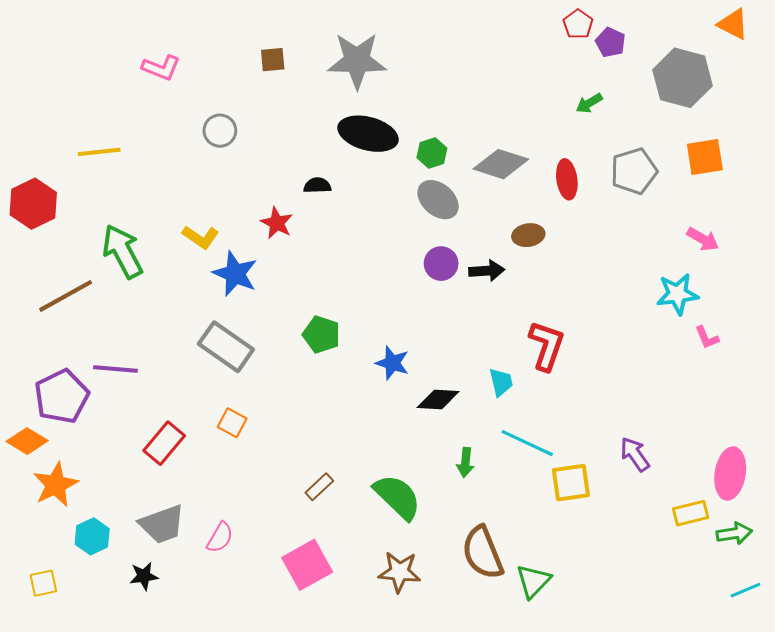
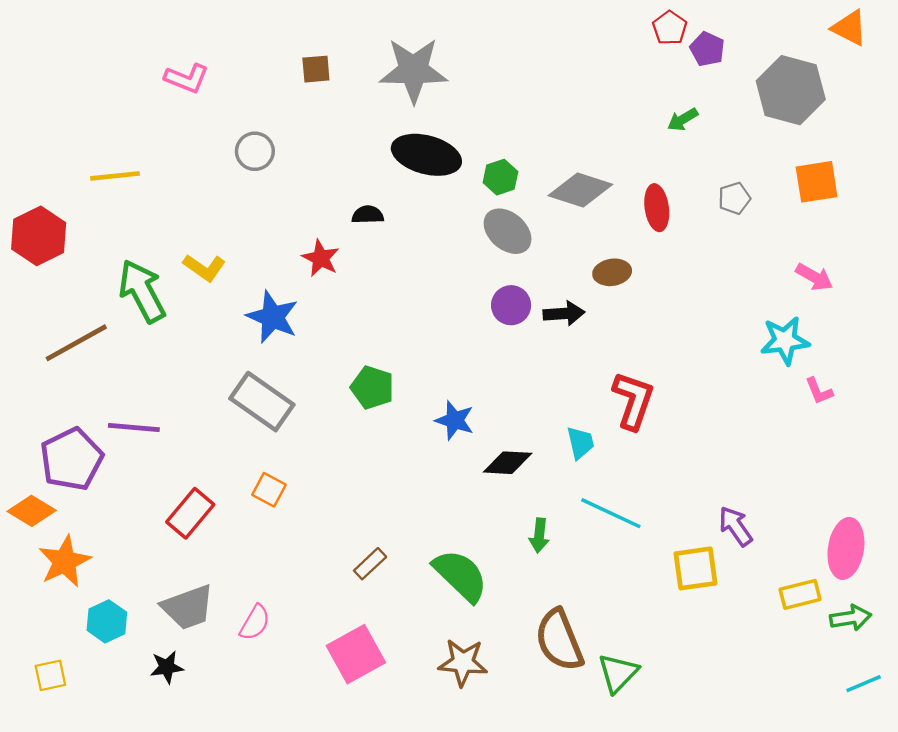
gray pentagon: (634, 171) -> (734, 198), size x0.6
yellow L-shape: (201, 237) -> (204, 268), moved
yellow square: (571, 483) -> (696, 568), moved

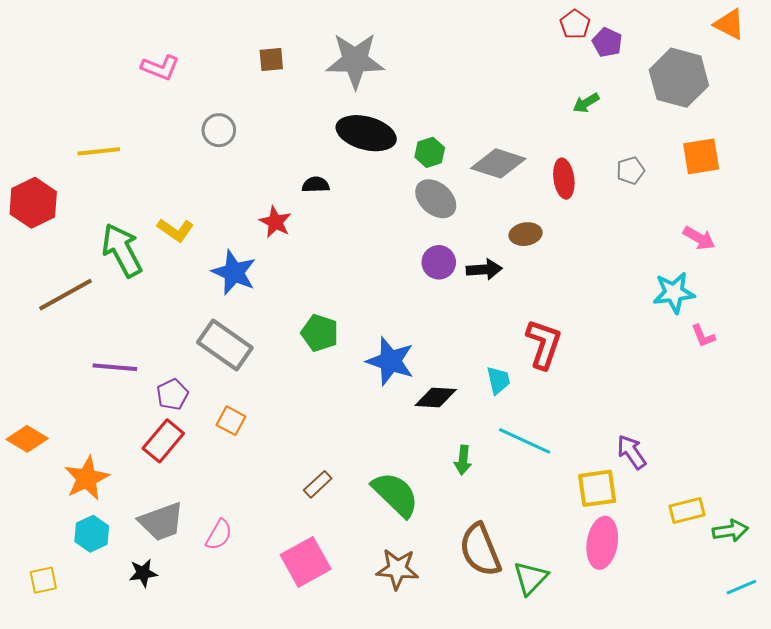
blue star: (455, 420) -> (390, 361), size x1.4
purple pentagon: (72, 459) -> (172, 394), moved, size x0.6
pink ellipse: (846, 548) -> (602, 543), moved
orange star: (65, 561) -> (87, 478), moved

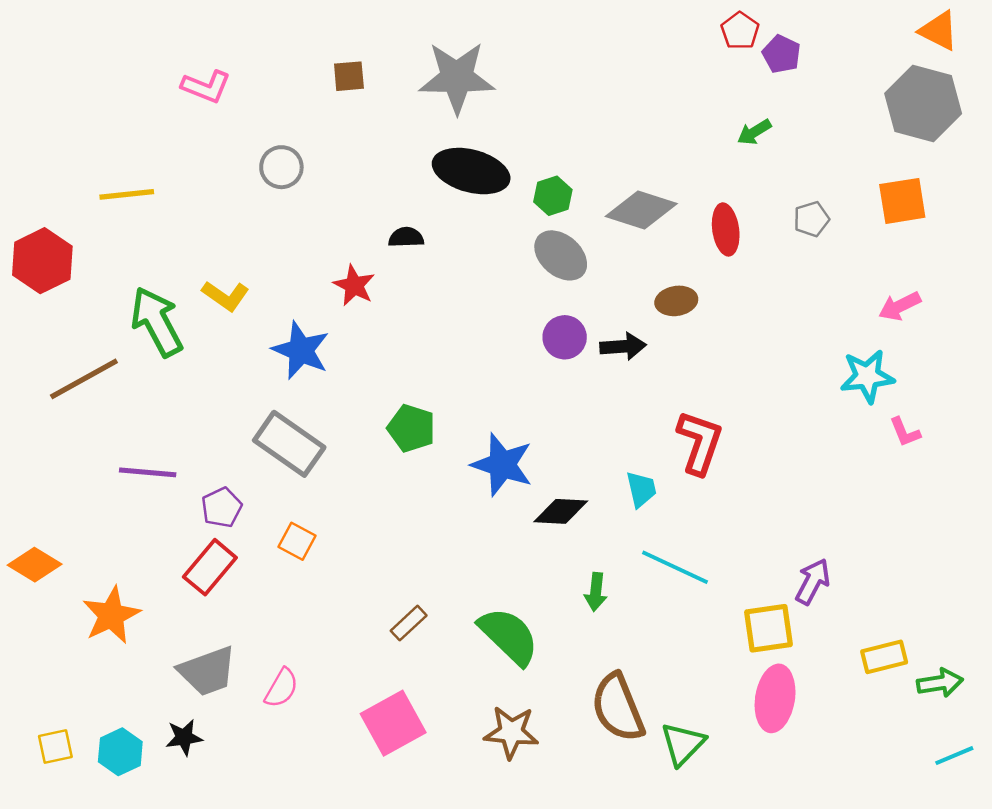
gray hexagon: (679, 78) -> (923, 103), moved
pink arrow: (699, 238) -> (900, 306), turned 124
purple arrow: (631, 452) -> (813, 582), turned 63
cyan hexagon: (92, 534) -> (120, 752), moved

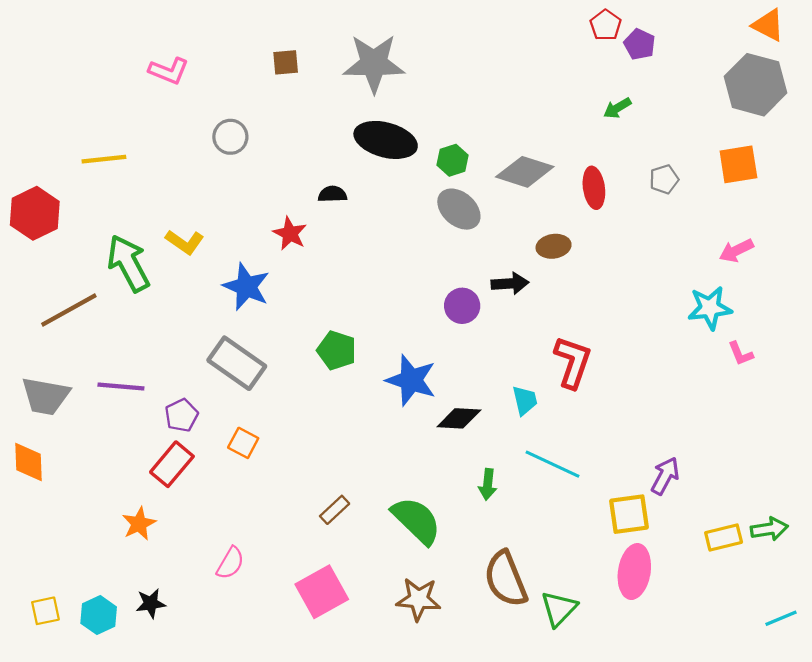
purple circle: (565, 337) -> (462, 306), moved
orange diamond: (35, 565) -> (28, 462), turned 57
orange star: (111, 615) -> (139, 524), moved, size x0.7
gray trapezoid: (207, 671) -> (45, 396), moved, turned 30
green arrow: (940, 683) -> (769, 529), moved

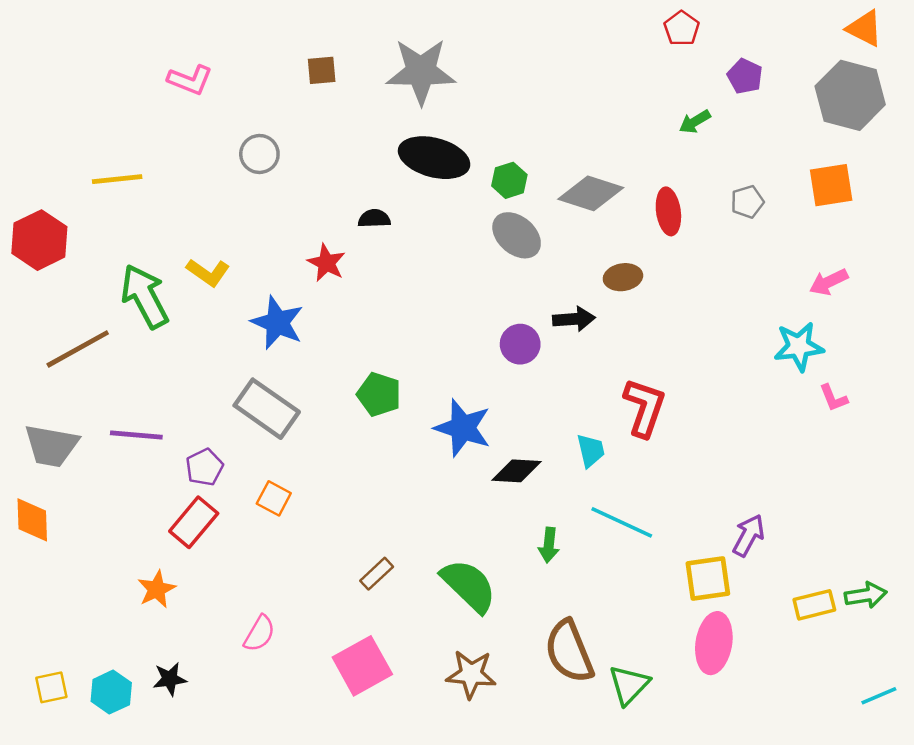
purple pentagon: (640, 44) -> (745, 76), moved

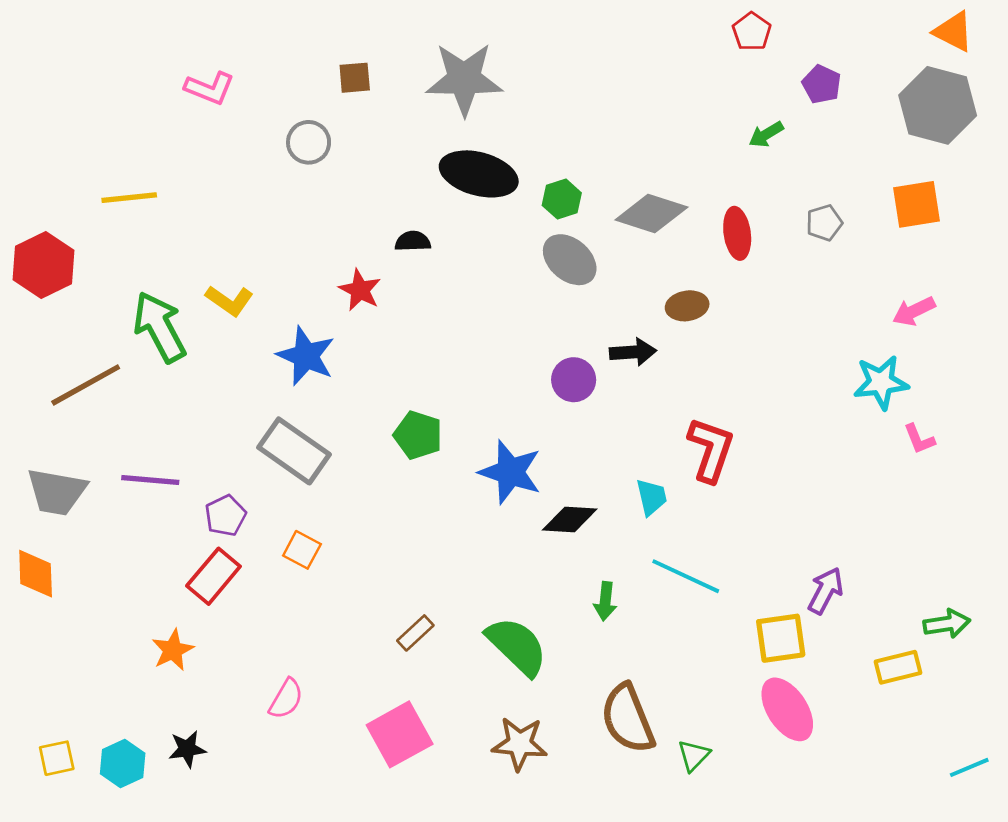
gray circle: (259, 154) -> (309, 142), moved
green arrow: (866, 595) -> (947, 624), moved
pink ellipse: (714, 643) -> (787, 709), turned -42
green triangle: (629, 685) -> (694, 756), size x0.7

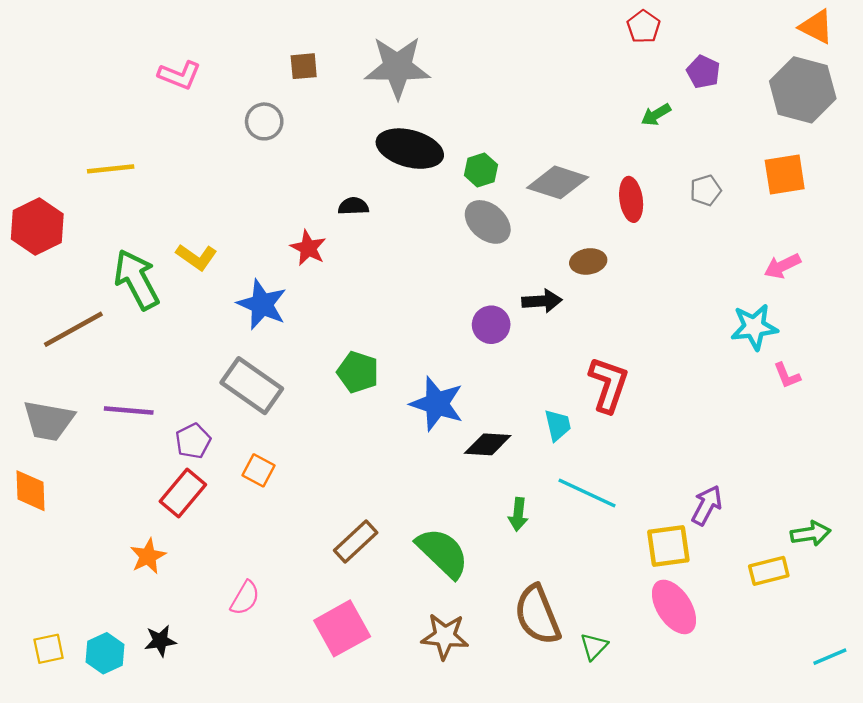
brown rectangle: (415, 633) -> (356, 541), size x1.4

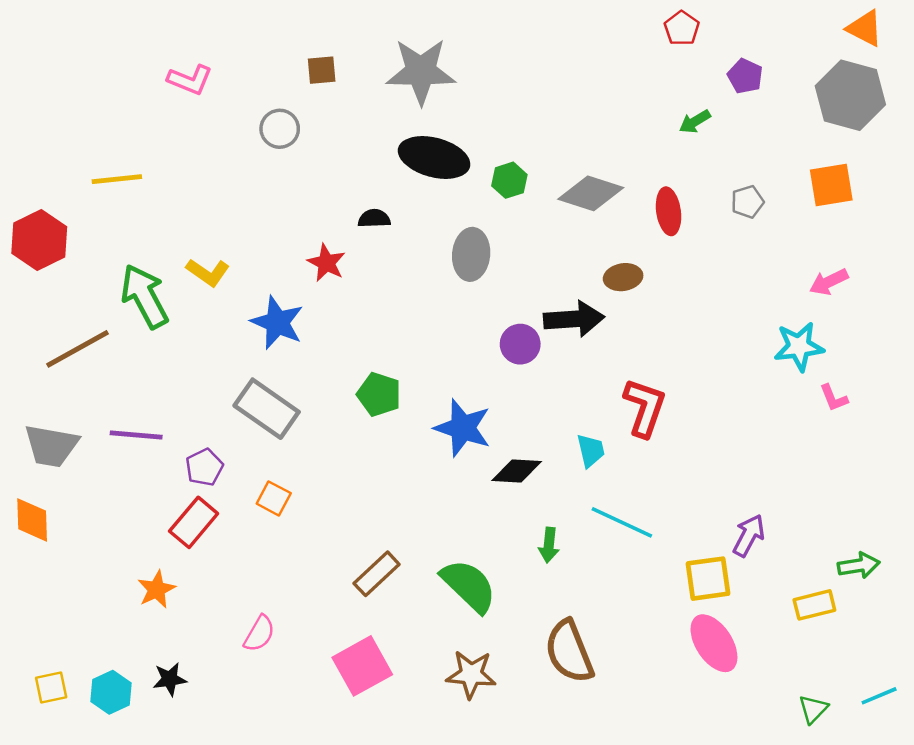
gray ellipse: (488, 222) -> (471, 254), moved, turned 54
black arrow: (542, 301) -> (574, 319), size x1.4
green triangle: (594, 646) -> (813, 709), moved

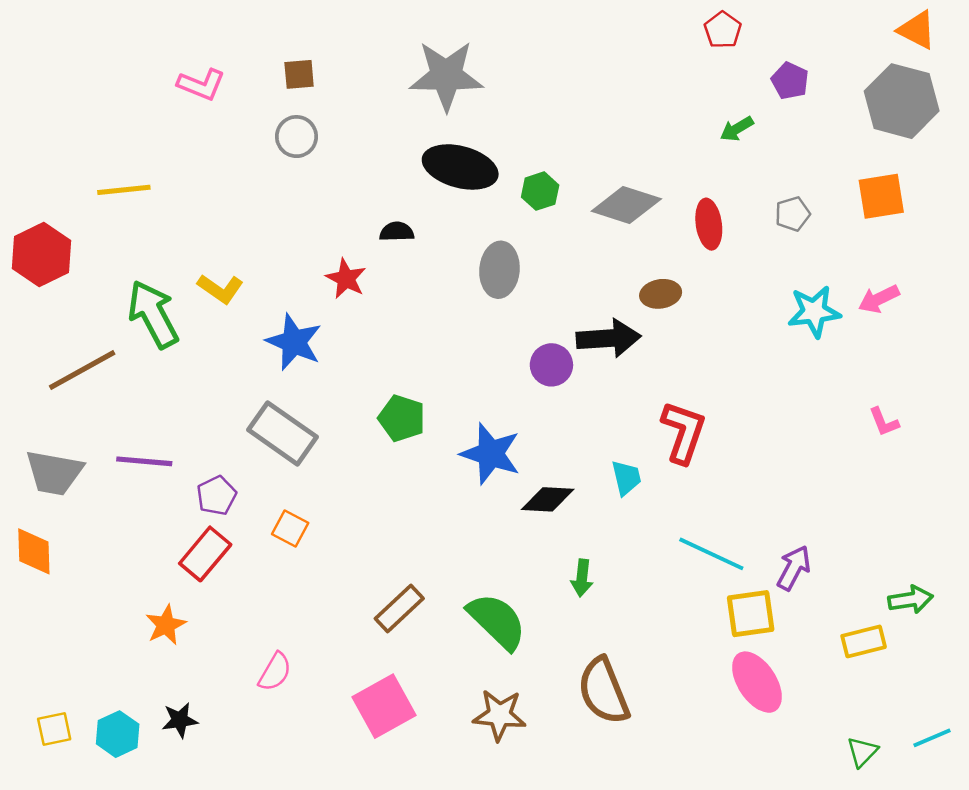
brown square: (322, 70) -> (299, 74), moved
cyan star: (799, 347) -> (814, 312), moved
cyan line: (622, 522) -> (711, 554), moved

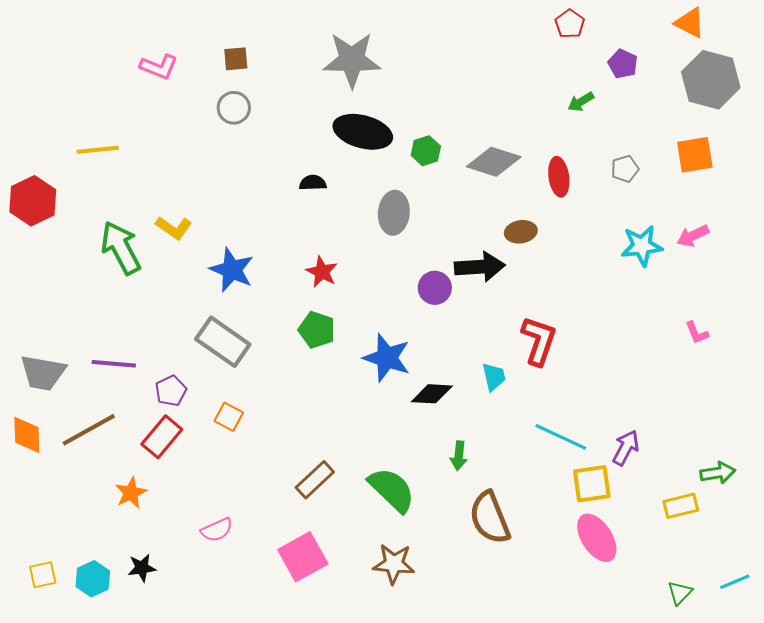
orange triangle: (917, 30) -> (690, 23), moved
red star: (346, 279) -> (322, 272), moved
brown line: (82, 370) -> (89, 430), moved
pink semicircle: (275, 672) -> (217, 530), turned 36
brown semicircle: (603, 691) -> (490, 518), moved

